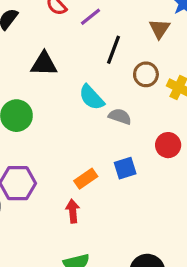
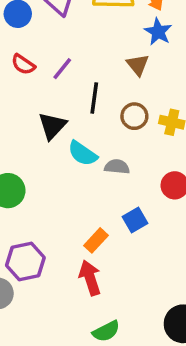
black triangle: (44, 64) -> (52, 126), moved, turned -36
red arrow: (73, 211) -> (90, 278), size x1.4

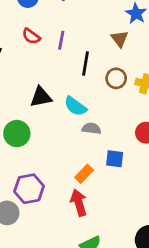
purple line: (62, 69) -> (61, 40), turned -30
black triangle: (52, 126) -> (41, 97), moved, turned 35
gray semicircle: (117, 167) -> (91, 129), moved
blue square: (135, 220) -> (115, 159), turned 36

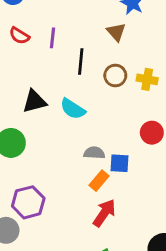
gray semicircle: (91, 129) -> (94, 153), moved
orange rectangle: (84, 174) -> (99, 181), moved
red arrow: (79, 203) -> (104, 213), moved, turned 55

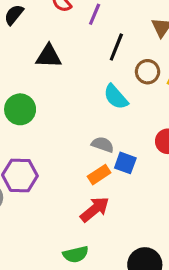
black triangle: (34, 101) -> (49, 56), moved
cyan semicircle: (73, 109) -> (116, 97), moved

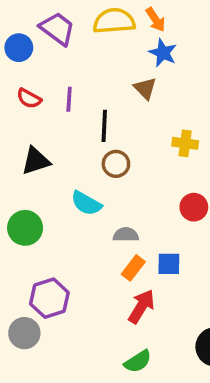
brown circle: (148, 72) -> (116, 164), moved
cyan semicircle: (116, 97) -> (86, 203), moved
blue square: (125, 163) -> (169, 264), moved

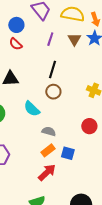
blue circle: (19, 48) -> (16, 25), moved
brown triangle: (145, 88) -> (74, 39), moved
purple line: (69, 99) -> (50, 39), moved

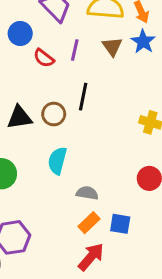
red semicircle: (16, 44) -> (44, 58), moved
brown circle: (53, 92) -> (54, 114), moved
cyan semicircle: (32, 109) -> (57, 161), turned 66

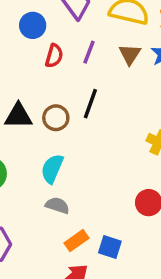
red semicircle: (44, 58) -> (54, 56), turned -120
gray semicircle: (87, 193) -> (57, 205), moved

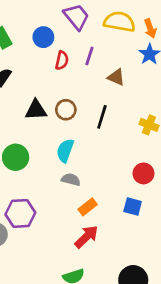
brown triangle: (130, 54) -> (116, 77), moved, turned -36
black line: (90, 104) -> (102, 117), moved
blue square: (110, 247) -> (133, 207), moved

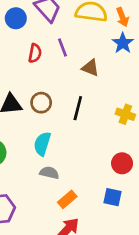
blue circle: (43, 37) -> (16, 18), moved
purple line: (89, 56) -> (62, 47), turned -36

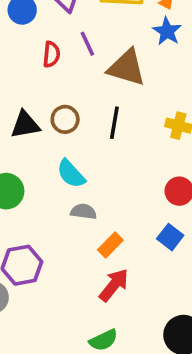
brown triangle: (90, 68) -> (127, 68), size x1.6
cyan semicircle: (42, 144) -> (71, 174), turned -55
blue square: (112, 197) -> (170, 237), turned 30

